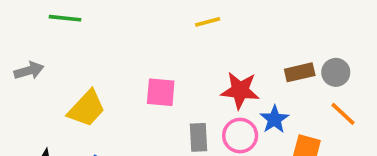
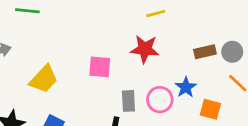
yellow line: (208, 22) -> (156, 14), moved
red star: (240, 90) -> (145, 49), moved

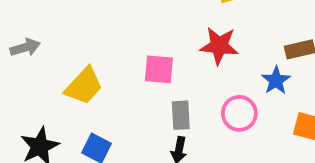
blue star: (186, 87) -> (276, 80), moved
gray rectangle: (128, 101) -> (181, 115), moved

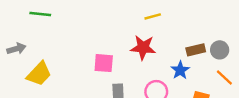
yellow trapezoid: (84, 86) -> (39, 74), moved

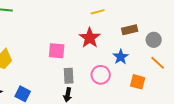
red star: (143, 48) -> (90, 38), turned 30
brown rectangle: (196, 50) -> (130, 30), moved

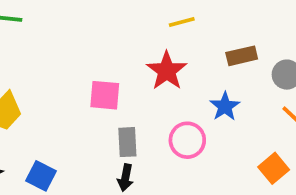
orange square: (138, 82) -> (274, 168), moved, turned 35

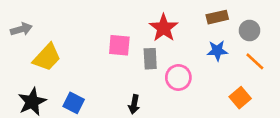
blue star: (225, 106) -> (217, 51), moved, turned 30
gray rectangle: (127, 142) -> (150, 59), moved

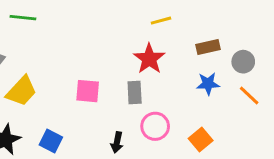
pink square: (119, 45) -> (88, 91), moved
pink circle: (178, 77) -> (155, 126), moved
orange square: (240, 98) -> (201, 140), moved

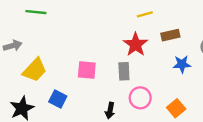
brown rectangle: (208, 47) -> (170, 35), moved
blue square: (51, 141) -> (58, 99), moved

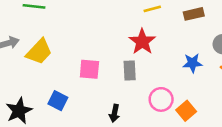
brown rectangle: (170, 35) -> (194, 14), moved
yellow trapezoid: (35, 70) -> (39, 52), moved
pink circle: (140, 98) -> (161, 99), moved

